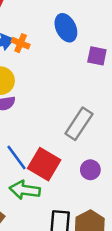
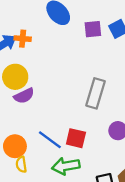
red square: (44, 164) -> (76, 138), size x0.7

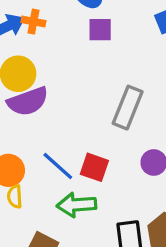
purple square: (93, 29) -> (100, 30), moved
purple semicircle: (24, 96) -> (28, 101), size x1.4

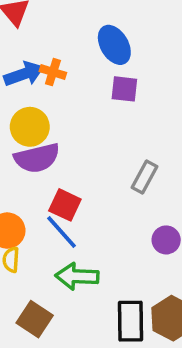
gray rectangle: (128, 108) -> (145, 177), size x0.7
red square: (94, 167) -> (65, 205), moved

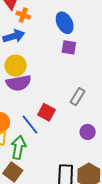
orange cross: (53, 72) -> (23, 15), moved
red square: (65, 205) -> (47, 112), moved
green arrow: (77, 276) -> (18, 147), moved, turned 95

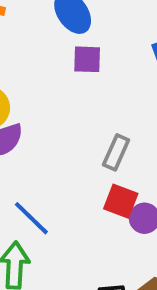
red square: (47, 112) -> (121, 201), moved

